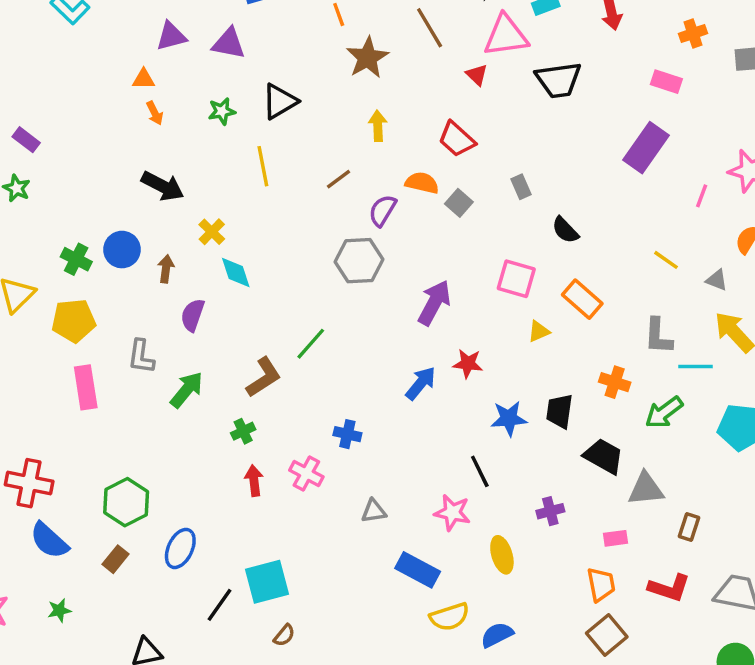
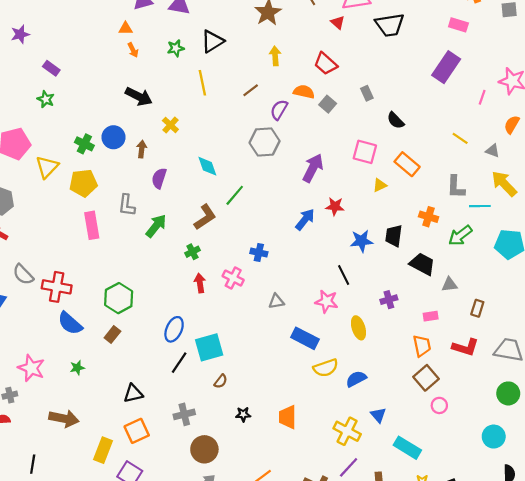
cyan diamond: (236, 272) -> (207, 166), moved
gray triangle: (646, 489) -> (449, 284), size x0.7
blue ellipse: (180, 548) -> (174, 329), moved

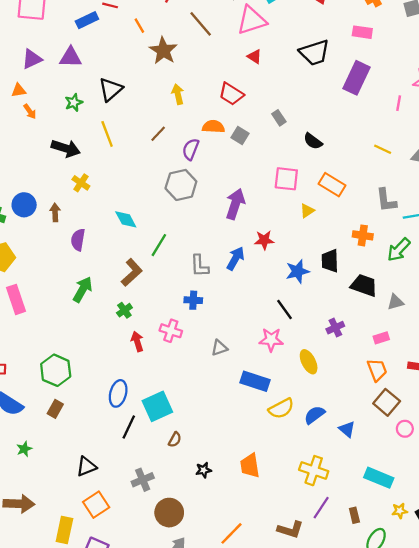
red triangle: (338, 22) -> (254, 57), moved
black trapezoid: (390, 25) -> (314, 53), moved
black arrow: (139, 96) -> (66, 148), moved
gray L-shape: (127, 205) -> (200, 266), moved
blue triangle: (378, 415) -> (347, 429), moved

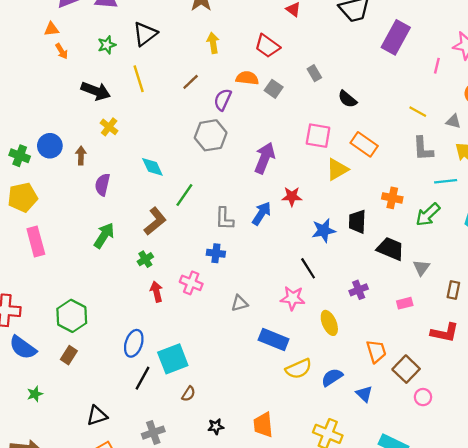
gray L-shape: (386, 200) -> (423, 149), moved
yellow triangle: (307, 211) -> (337, 169), size x1.5
gray triangle: (395, 302) -> (421, 268), turned -42
orange trapezoid: (377, 370) -> (376, 351), moved

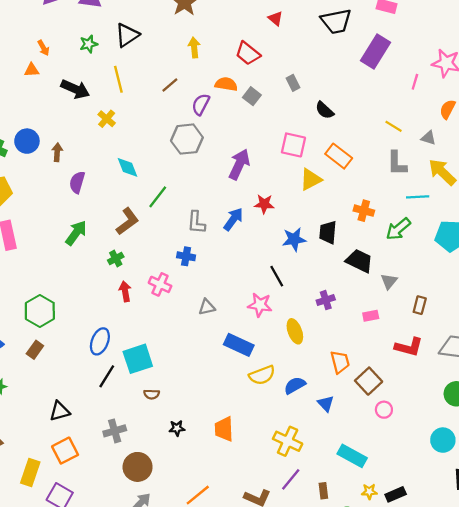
orange triangle: (51, 29) -> (32, 70), moved
yellow cross: (109, 127) -> (107, 119), moved
brown semicircle: (189, 394) -> (152, 394), turned 56

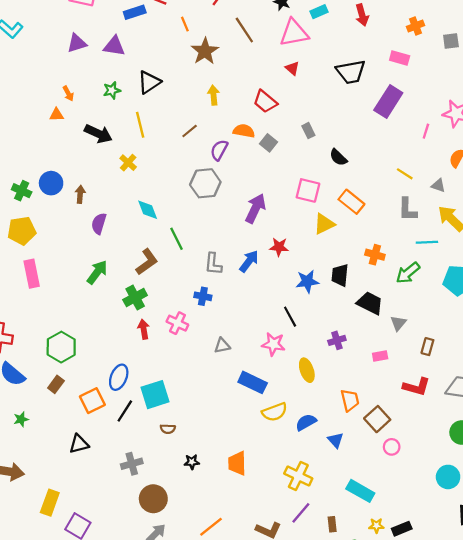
green line: (158, 197) -> (176, 239), turned -65
green cross: (116, 259) -> (135, 298), size x1.5
orange square: (65, 451) -> (92, 401), moved

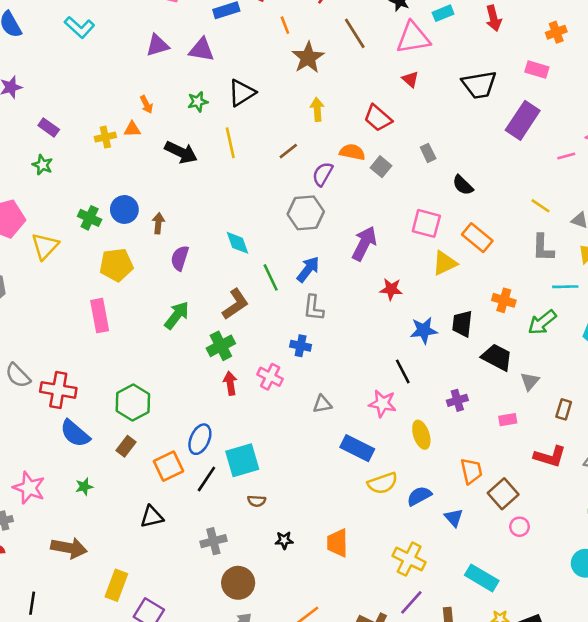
pink line: (426, 131) -> (566, 156), turned 56
yellow cross: (128, 163) -> (105, 137), moved, turned 35
yellow pentagon: (22, 231) -> (116, 265), moved
blue arrow: (249, 261) -> (308, 269), moved

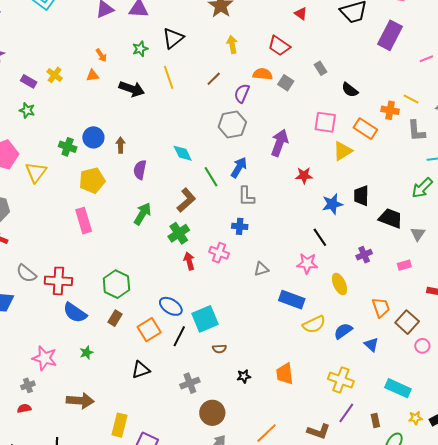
yellow cross: (105, 137) -> (55, 75), moved, turned -35
orange cross: (504, 300) -> (390, 110), moved
blue ellipse: (200, 439) -> (171, 306), turned -75

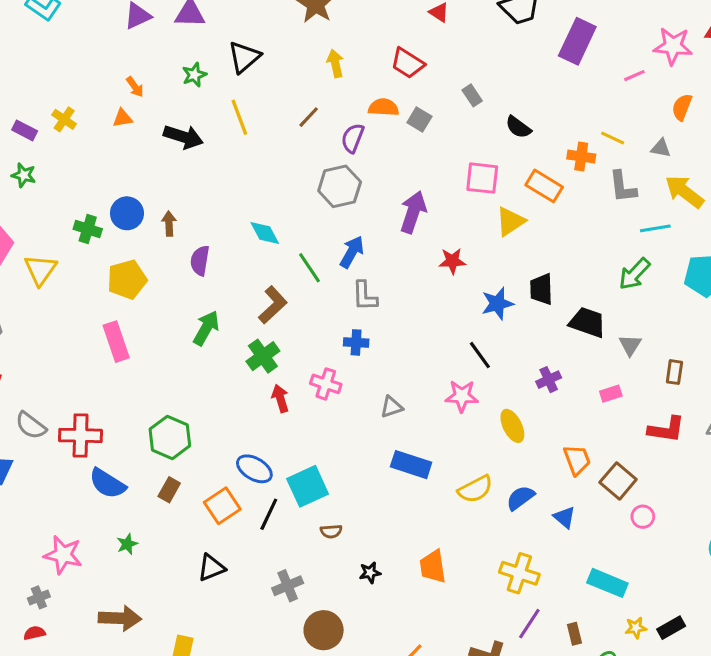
blue rectangle: (292, 300) -> (411, 465), moved

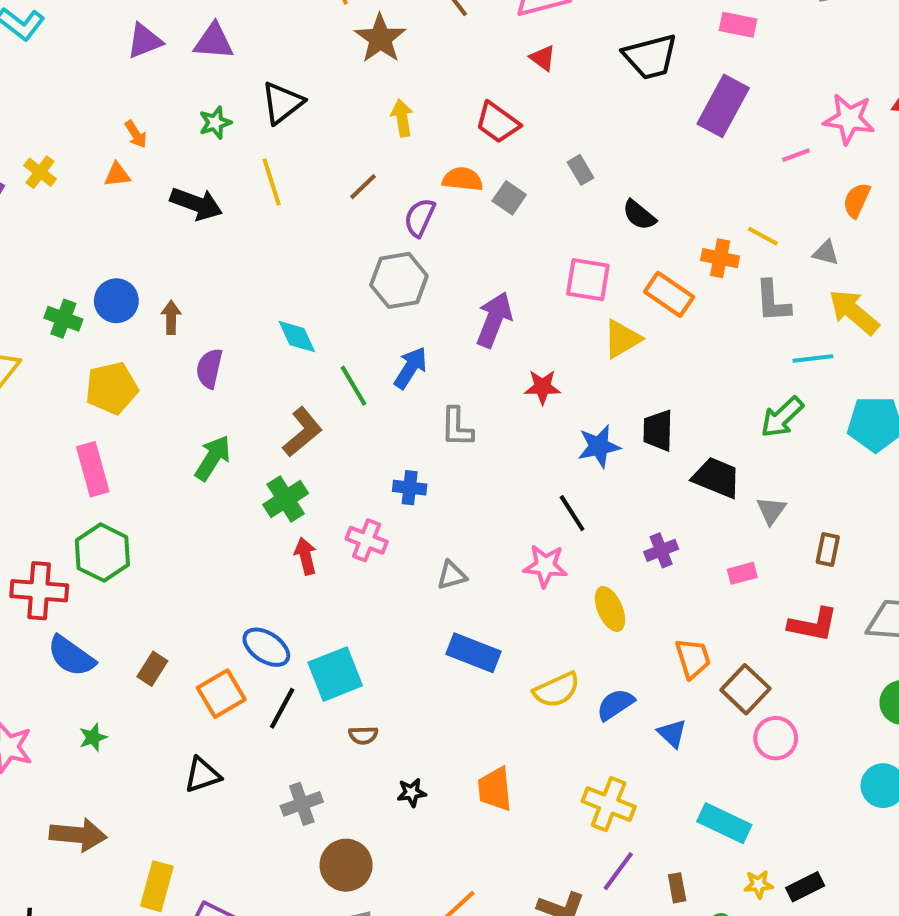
gray L-shape: (365, 296) -> (457, 427), moved
green hexagon: (170, 437) -> (102, 553), moved
pink circle: (643, 517) -> (776, 738), size x1.4

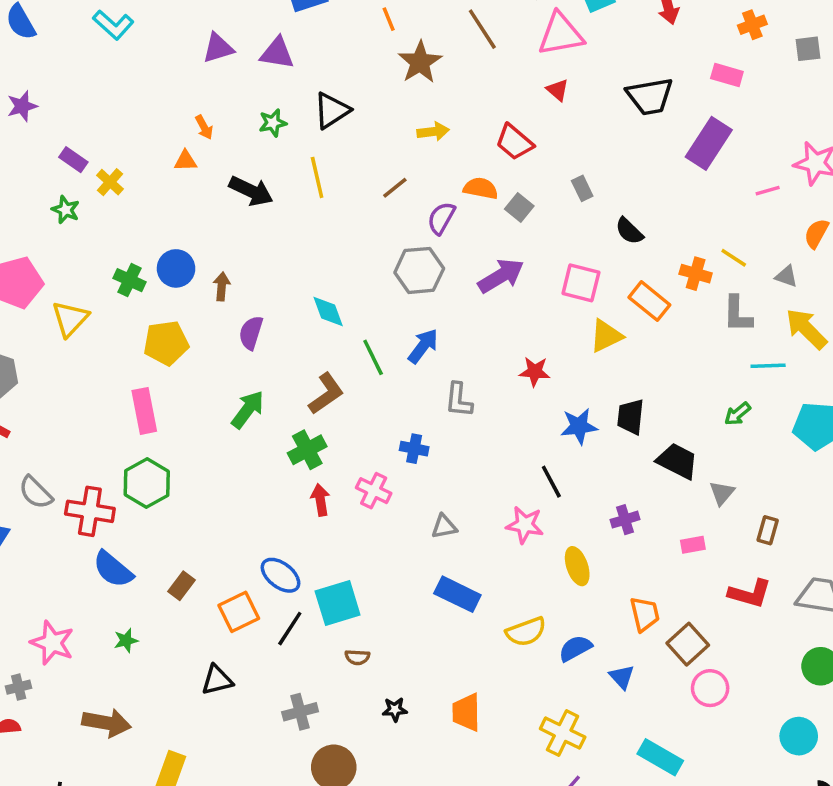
yellow arrow: (402, 118) -> (433, 132), turned 88
yellow cross: (40, 172) -> (110, 182), moved
purple arrow: (494, 320) -> (501, 276), moved, turned 33
green arrow: (782, 417) -> (738, 414), size x0.7

